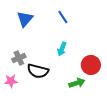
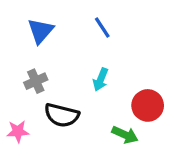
gray cross: (19, 58) -> (36, 81), moved
green arrow: (77, 83) -> (125, 135), turned 42

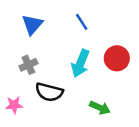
cyan arrow: (101, 80) -> (80, 64), size x1.5
red circle: (148, 105) -> (117, 58), moved

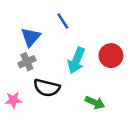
blue line: (82, 22) -> (63, 21), moved
blue triangle: (32, 25) -> (31, 37), moved

